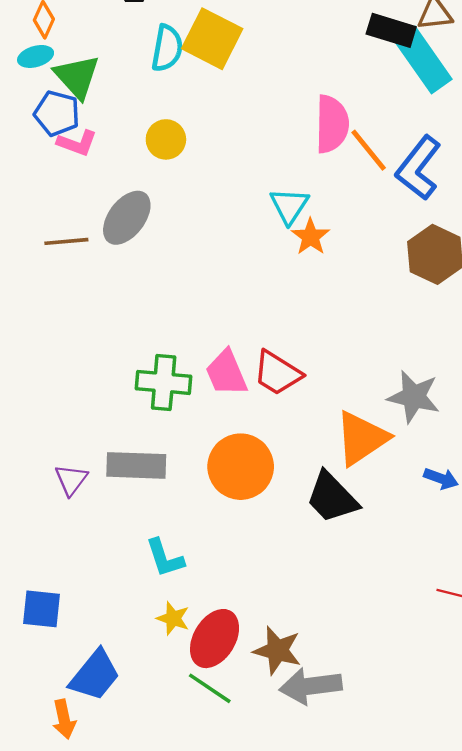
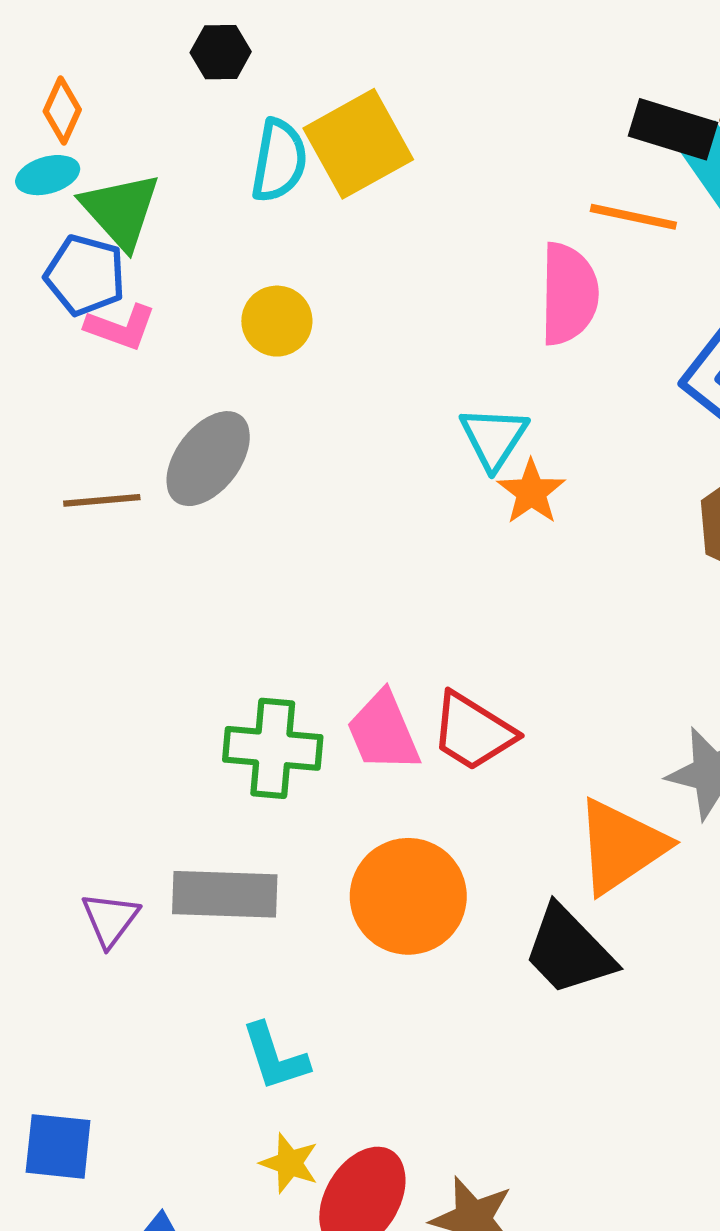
yellow square: (212, 39) -> (358, 144), turned 34
orange line: (369, 150) -> (633, 217), moved, turned -39

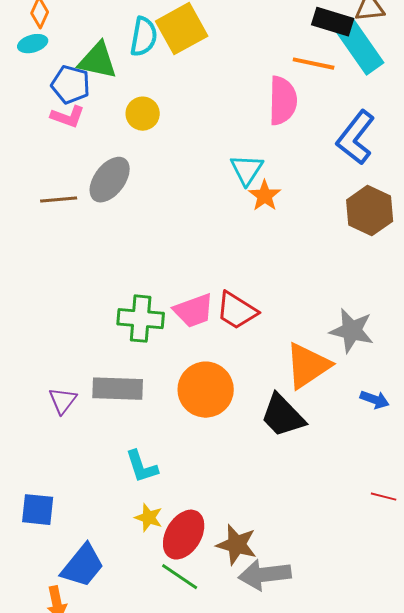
green triangle: (121, 211) -> (98, 61), moved, turned -36
blue pentagon: (85, 275) -> (71, 85), moved
pink trapezoid: (383, 732) -> (194, 311), turned -87

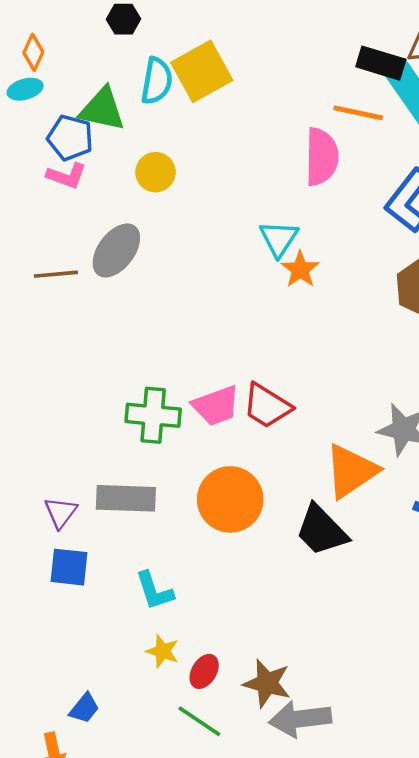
blue square: (38, 510) -> (69, 567), moved
red ellipse: (184, 535) -> (204, 671), size x0.6
blue trapezoid: (83, 566) -> (84, 708), size x0.6

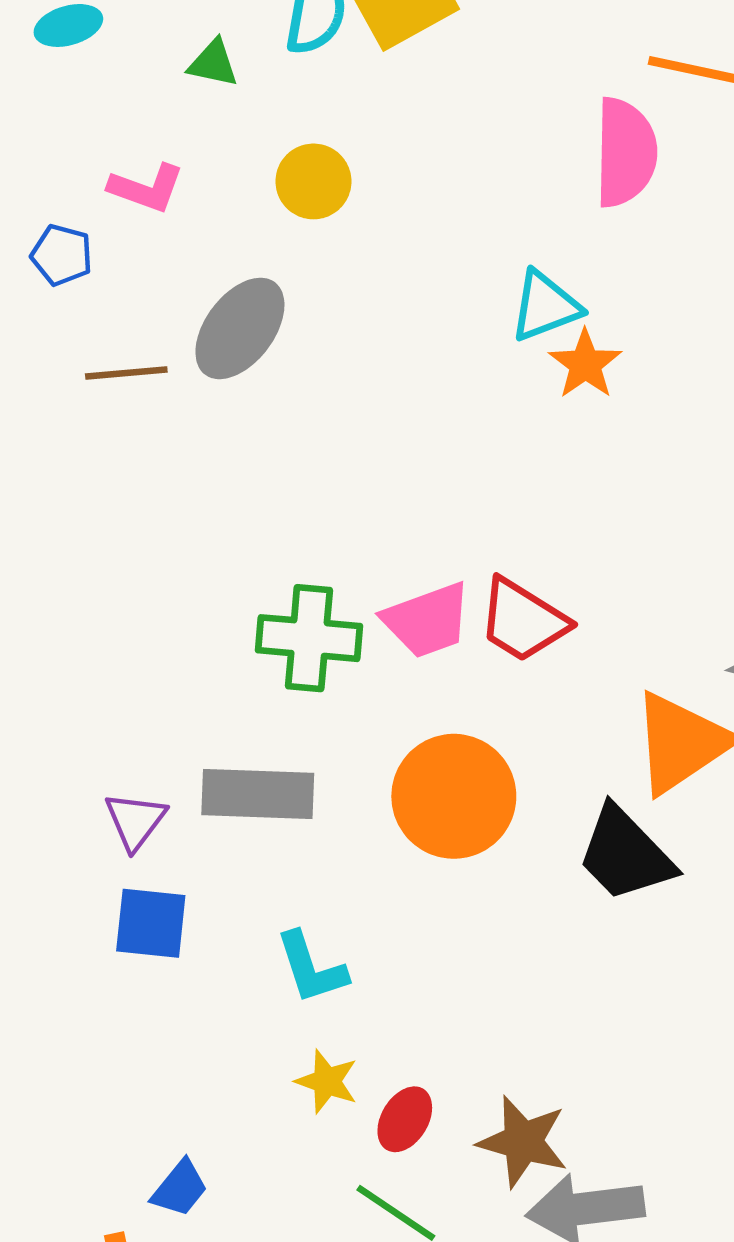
green triangle: (102, 109) -> (213, 63), size x0.6
blue pentagon: (70, 138) -> (62, 255), moved, size x0.7
cyan triangle: (279, 239) -> (545, 306), turned 36

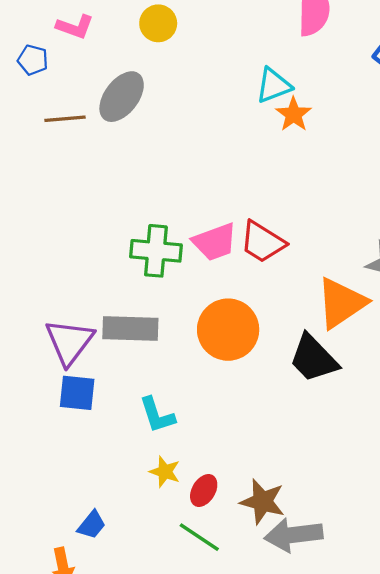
purple triangle: (135, 821) -> (69, 342), size x1.6

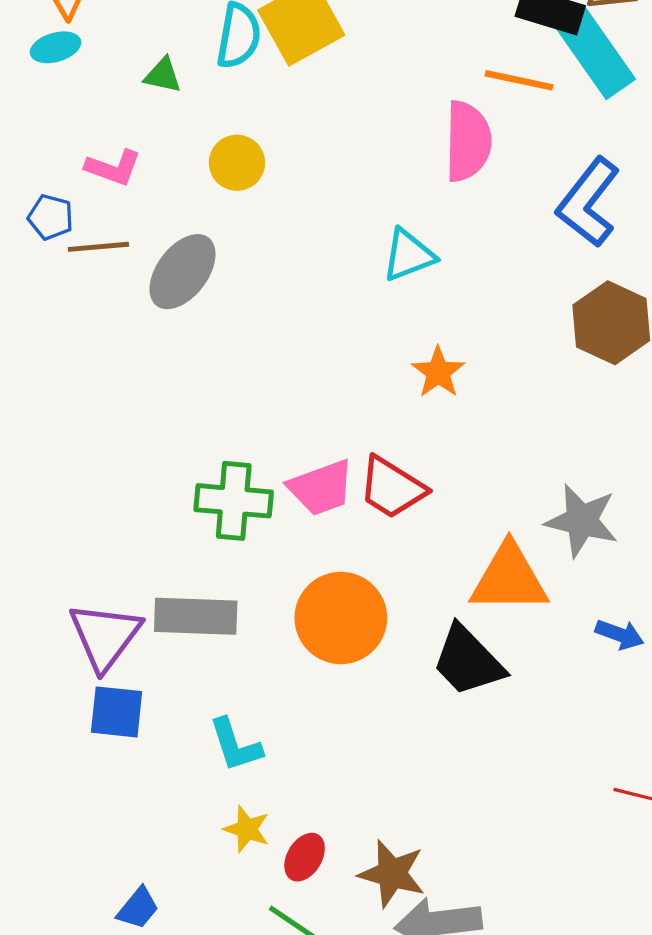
orange star: (294, 114) -> (438, 372), moved
brown line: (65, 119) -> (98, 247), moved
orange triangle: (341, 303) -> (509, 578), turned 34

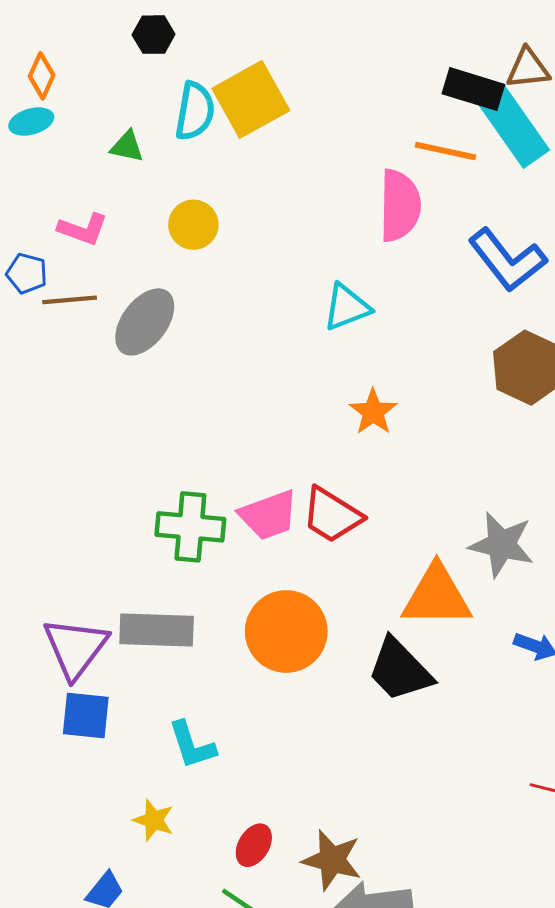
blue L-shape: (588, 202) -> (507, 260), turned -76
yellow star: (247, 829) -> (154, 820), moved

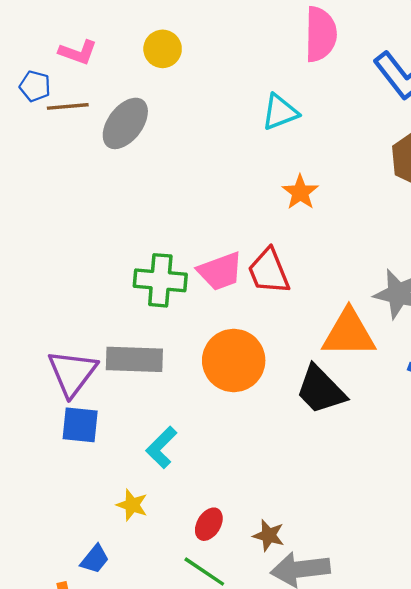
red trapezoid: (332, 515) -> (269, 271), turned 36
cyan L-shape: (192, 745) -> (161, 447), turned 63
brown star: (332, 860) -> (269, 535), size x0.7

